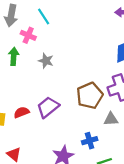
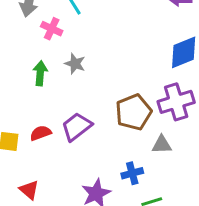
green arrow: (14, 56) -> (40, 73), moved

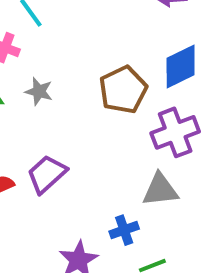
brown pentagon: (133, 112) -> (123, 90), moved
gray triangle: (162, 145) -> (160, 190), size x1.4

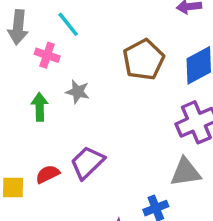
brown pentagon: (123, 90) -> (144, 60), moved

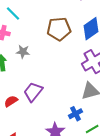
brown pentagon: (144, 60) -> (59, 29), turned 30

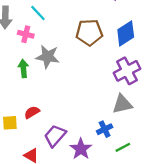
gray star: (23, 52) -> (48, 57), size x1.5
purple trapezoid: (33, 92) -> (55, 136), moved

